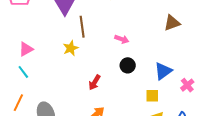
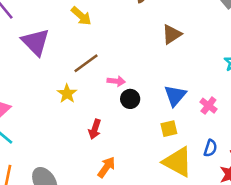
brown line: (82, 27) -> (86, 63), moved, turned 75
pink arrow: (122, 39) -> (116, 81), moved
yellow star: (71, 48) -> (67, 94), moved

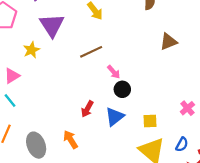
pink arrow: (116, 81) -> (114, 72), turned 32
yellow star: (67, 94) -> (31, 50), moved
blue triangle: (175, 96) -> (115, 117), moved
orange arrow: (106, 167) -> (71, 139), moved, turned -78

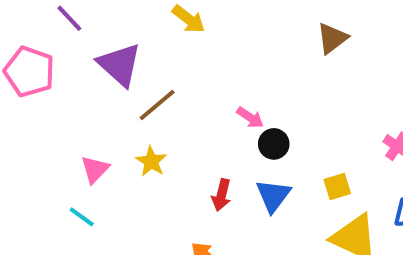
yellow star: (31, 50) -> (151, 161), moved
brown line: (91, 52) -> (157, 105), moved
pink triangle: (12, 76) -> (95, 169), moved

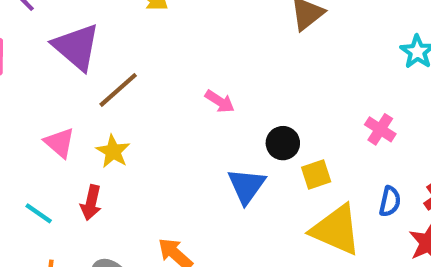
black circle: (274, 144) -> (283, 143), moved
pink triangle: (95, 169) -> (60, 143), moved, turned -32
red arrow: (221, 195) -> (91, 203), moved

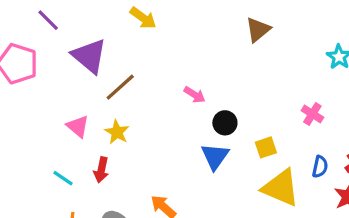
black circle: (283, 143) -> (225, 123), moved

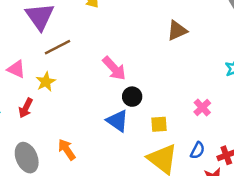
pink arrow: (195, 95) -> (114, 68), size x1.5
pink triangle: (78, 126) -> (16, 69), turned -30
blue triangle: (215, 156) -> (117, 121), turned -45

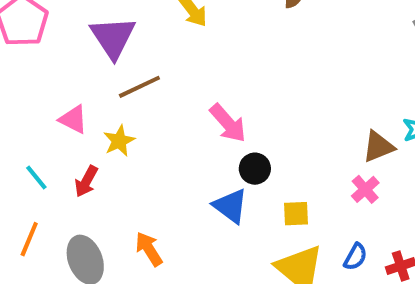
brown triangle: (177, 31) -> (378, 147), moved

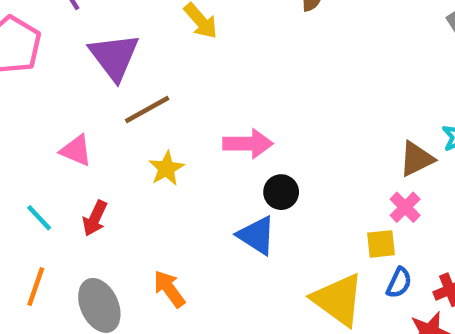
pink arrow: (228, 123) -> (248, 144), turned -45
yellow star: (119, 141) -> (166, 168), moved
yellow square: (296, 214) -> (381, 244), moved

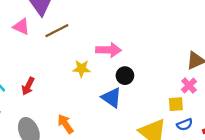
pink triangle: (76, 150) -> (21, 27), moved
yellow star: (166, 168) -> (82, 69), moved, turned 30
blue semicircle: (399, 283) -> (185, 125), turned 42

